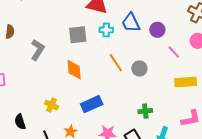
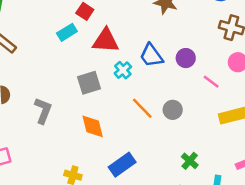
cyan cross: (106, 30) -> (123, 70), turned -32
green cross: (145, 111) -> (190, 161), turned -32

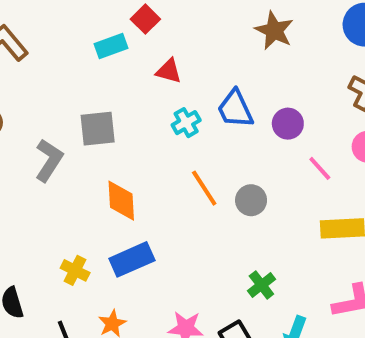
red triangle: (106, 41) -> (169, 71), size x0.6
gray square: (89, 83) -> (98, 129), moved
blue rectangle: (122, 165) -> (132, 259), moved

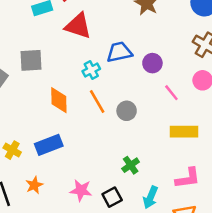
red triangle: (169, 71) -> (78, 26), size x1.6
blue trapezoid: (235, 109) -> (119, 52), turned 100
cyan cross: (186, 123) -> (91, 70), moved
orange diamond: (121, 201) -> (59, 100), moved

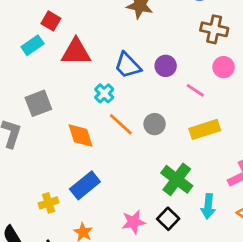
blue trapezoid: (119, 52) -> (128, 65), turned -104
yellow rectangle: (184, 132) -> (205, 129), moved
yellow cross: (12, 150) -> (49, 203), turned -30
green cross: (131, 165) -> (177, 179), size x1.6

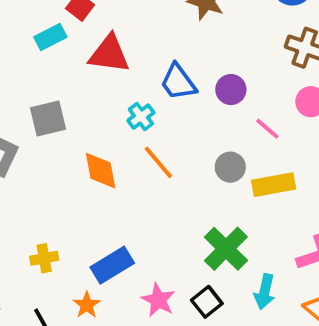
gray circle: (155, 124) -> (230, 167), moved
blue rectangle: (85, 185) -> (112, 265), moved
pink star: (133, 222) -> (158, 300), turned 30

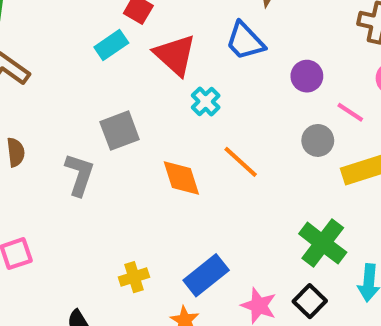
red triangle: (109, 54) -> (175, 55), turned 42
blue trapezoid: (178, 82) -> (245, 41), moved
cyan cross: (141, 117) -> (206, 101), moved
gray circle: (230, 167) -> (318, 140), moved

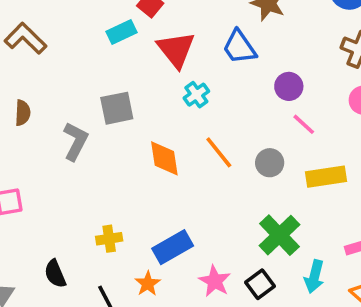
pink line: (350, 112) -> (304, 124), moved
gray circle: (318, 140) -> (270, 163), moved

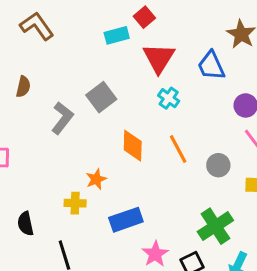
cyan cross: (196, 95) -> (169, 98), turned -30
gray square: (117, 108) -> (101, 97), turned -36
orange star: (148, 284) -> (96, 179), moved

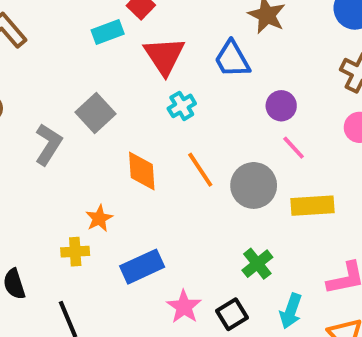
cyan cross: (169, 98) -> (182, 106), turned 30
gray circle: (218, 165) -> (254, 185), size x1.5
green cross: (215, 226) -> (257, 264), size x0.7

